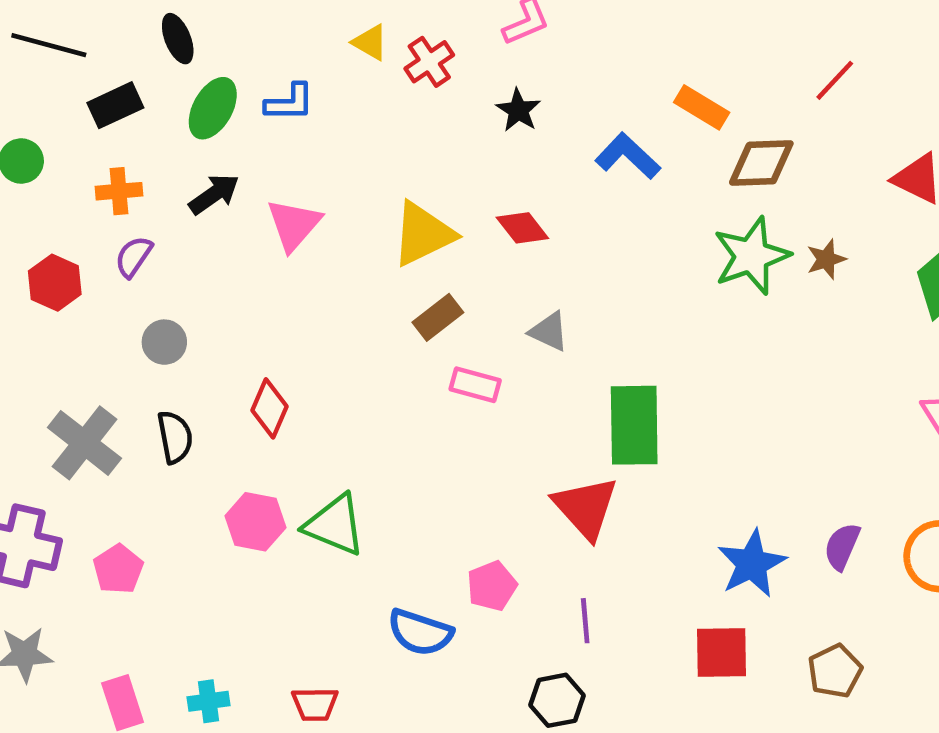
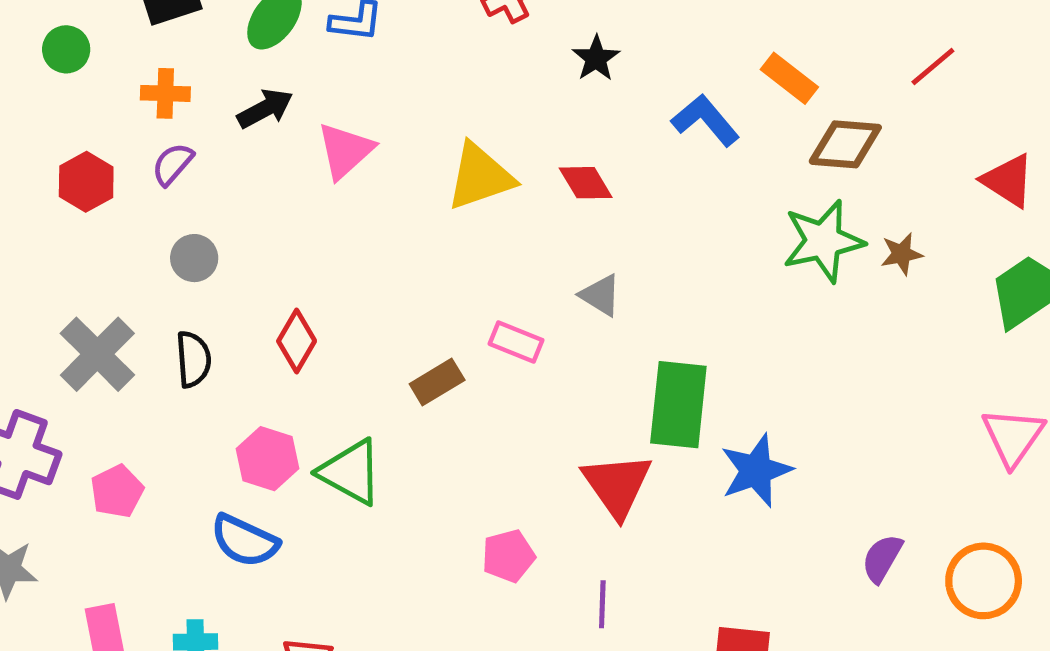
brown rectangle: (438, 317) -> (437, 382), moved
blue star: (752, 564) -> (756, 471), moved
blue semicircle: (420, 632) -> (245, 541), moved

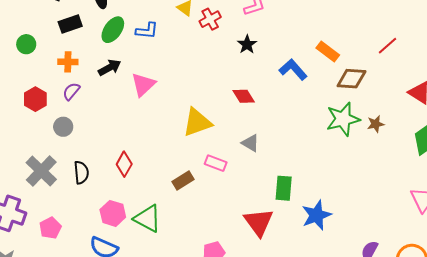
yellow triangle: (480, 177) -> (197, 122), moved
gray circle: (194, 258) -> (63, 127), moved
green rectangle: (678, 405) -> (284, 188), size x0.7

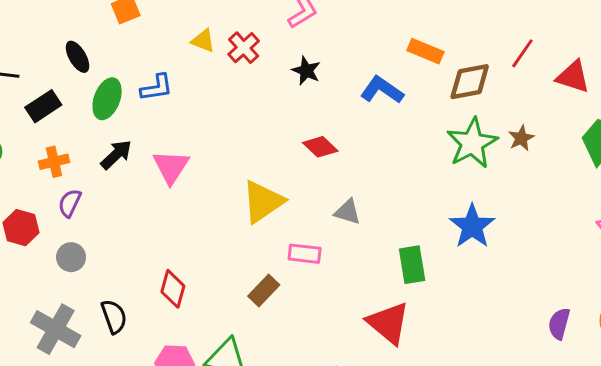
red line: (387, 46) -> (522, 53), moved
blue star: (316, 215) -> (472, 226), moved

